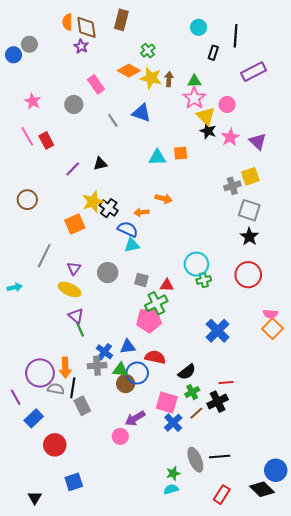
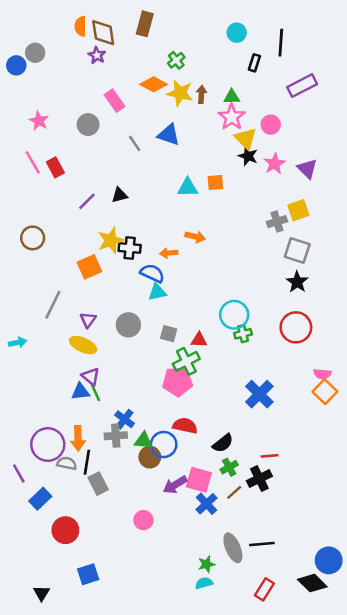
black cross: (109, 208) -> (130, 248), turned -30
blue triangle: (128, 347) -> (81, 392), moved
purple arrow: (135, 418) -> (175, 485), moved

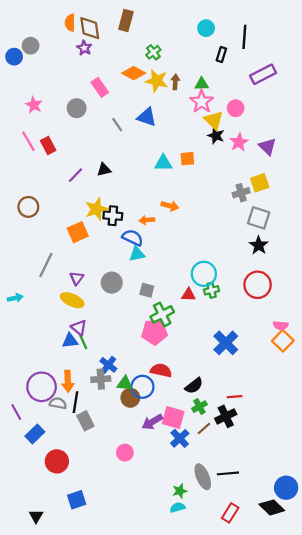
red triangle: (199, 340) -> (188, 295), moved

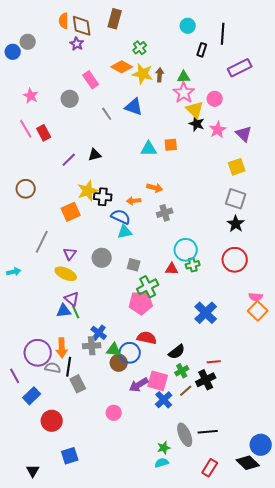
gray cross: (241, 193) -> (165, 213), moved

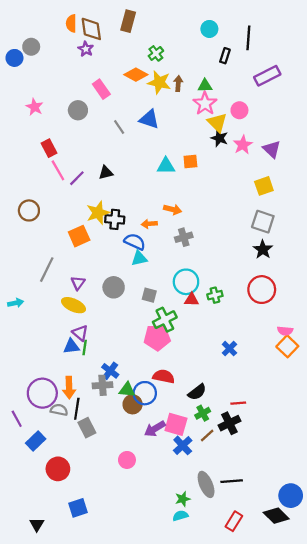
pink line: (26, 129) -> (58, 170), moved
cyan circle: (186, 250) -> (186, 282), moved
green line: (76, 312) -> (85, 347), turned 32
blue cross: (206, 313) -> (229, 349), size x0.6

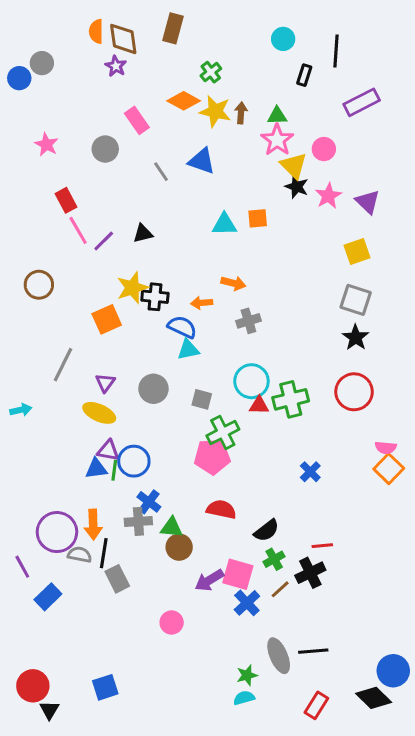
green cross: (215, 295) -> (291, 399), size x1.6
purple triangle: (80, 333) -> (108, 451), turned -30
blue circle: (145, 393) -> (134, 461), moved
red circle: (58, 469) -> (33, 686), moved

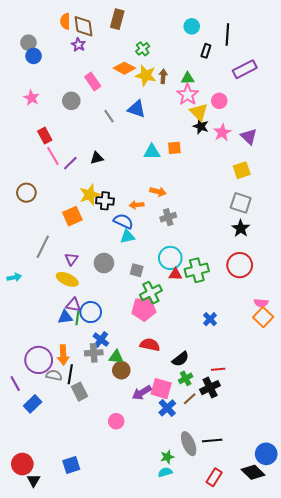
blue circle: (19, 78) -> (34, 56), moved

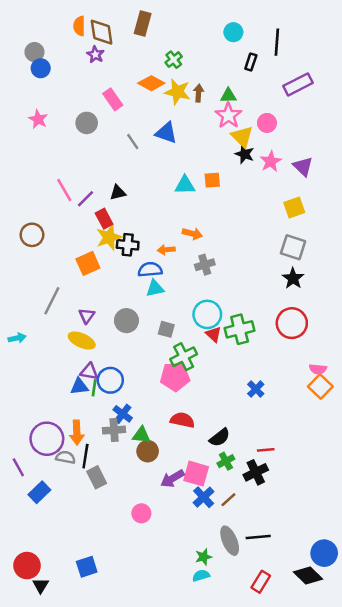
red rectangle: (45, 136) -> (104, 219), moved
blue semicircle: (123, 221) -> (150, 270), turned -30
red triangle: (175, 274) -> (213, 334), turned 40
brown line: (190, 399) -> (228, 500), moved

